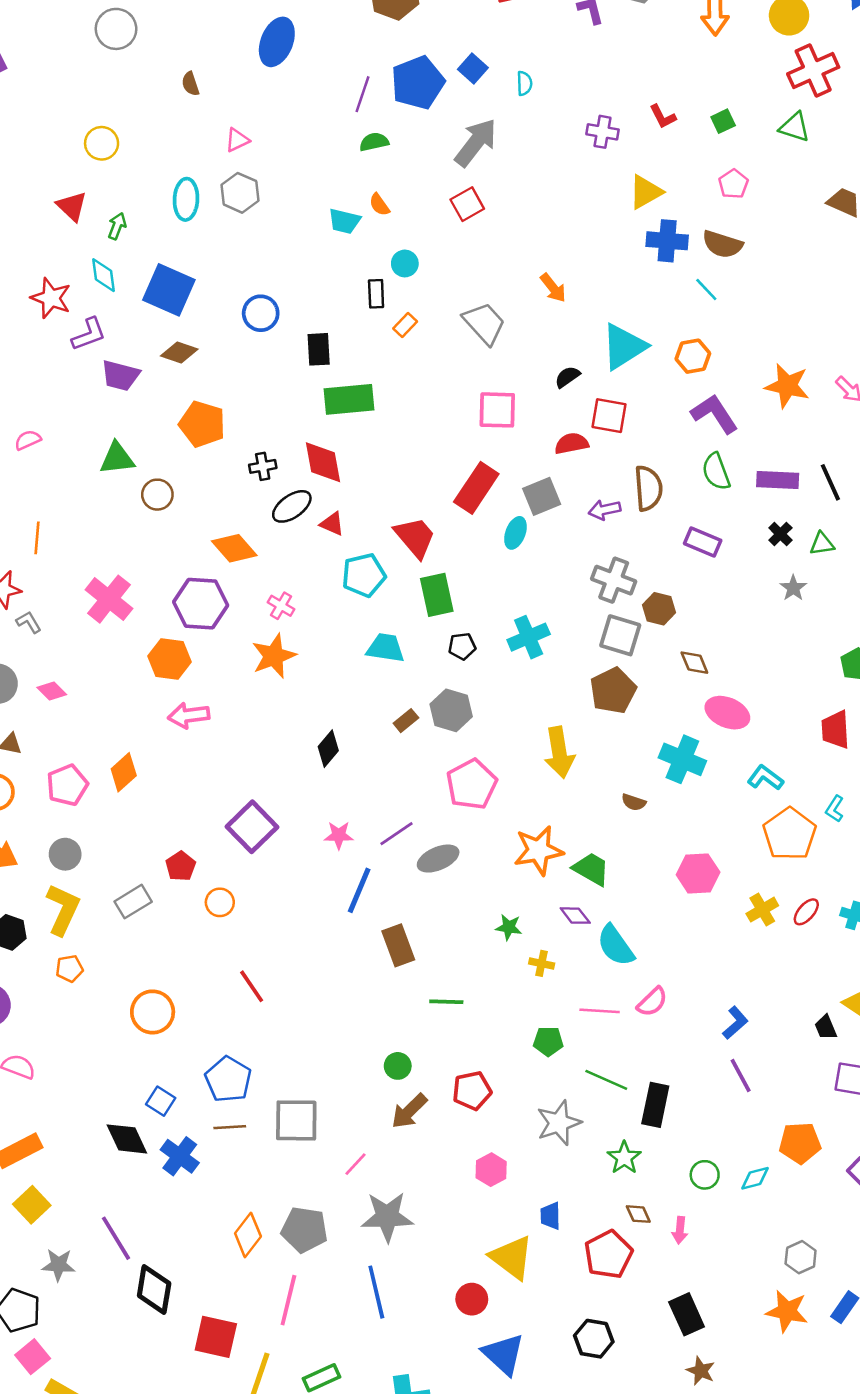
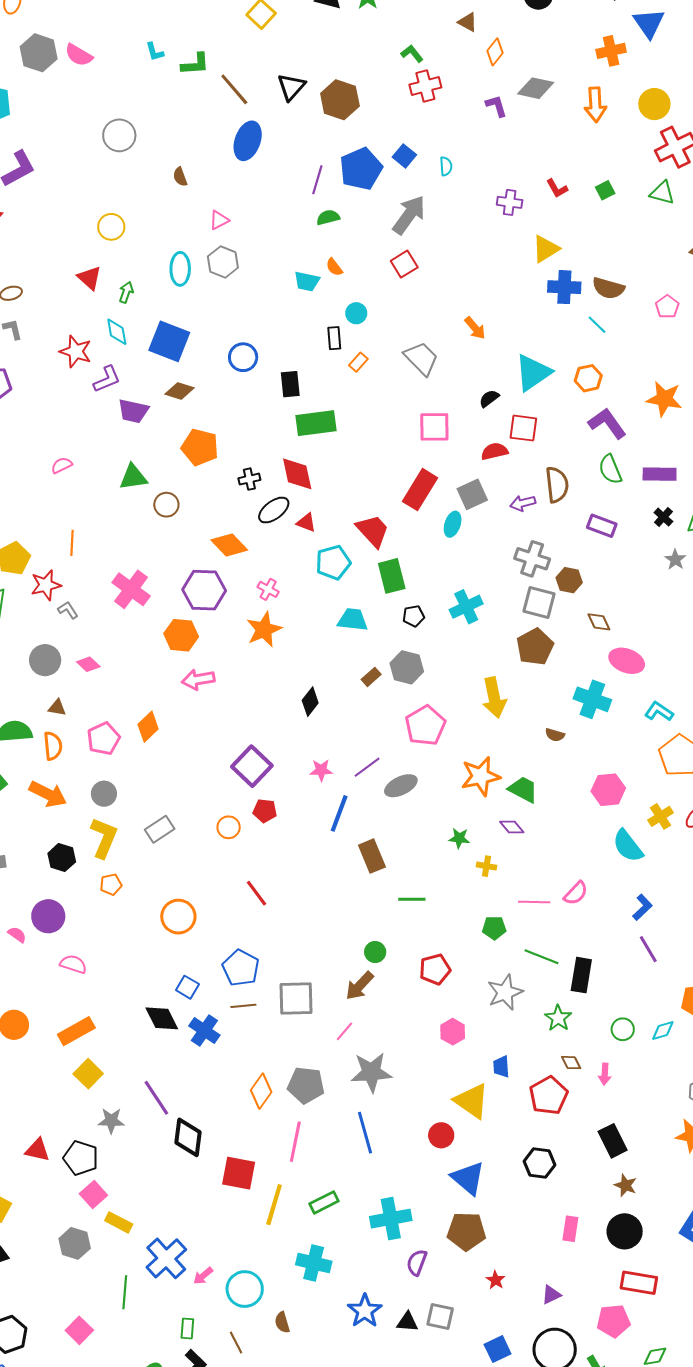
pink pentagon: (733, 184) -> (667, 307), moved
red pentagon: (181, 866) -> (265, 811), moved, turned -30
cyan semicircle: (616, 946) -> (628, 846), moved
brown arrow: (409, 1111) -> (360, 986), moved

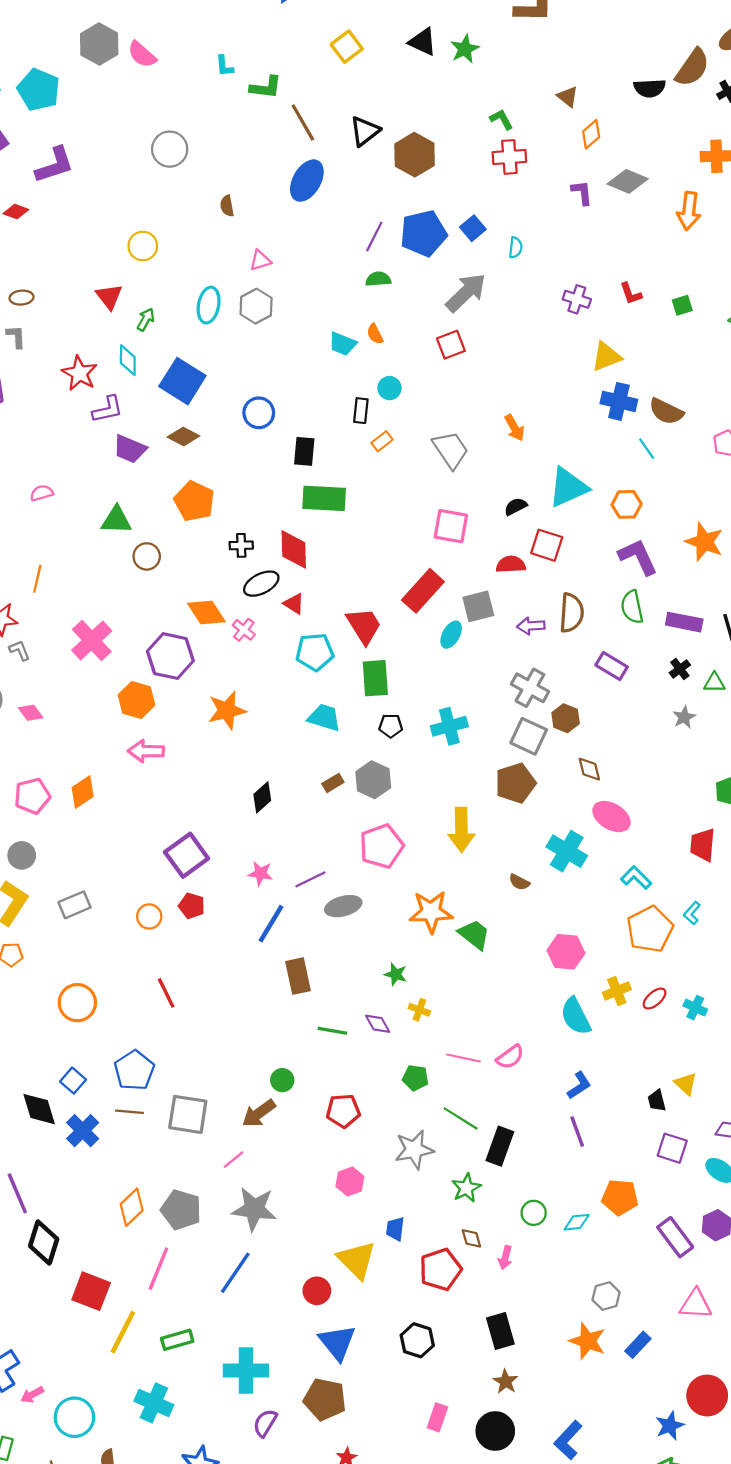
pink cross: (268, 589) -> (244, 630), moved
purple diamond: (512, 827) -> (378, 1024), moved
blue line: (365, 1133) -> (235, 1273), turned 39

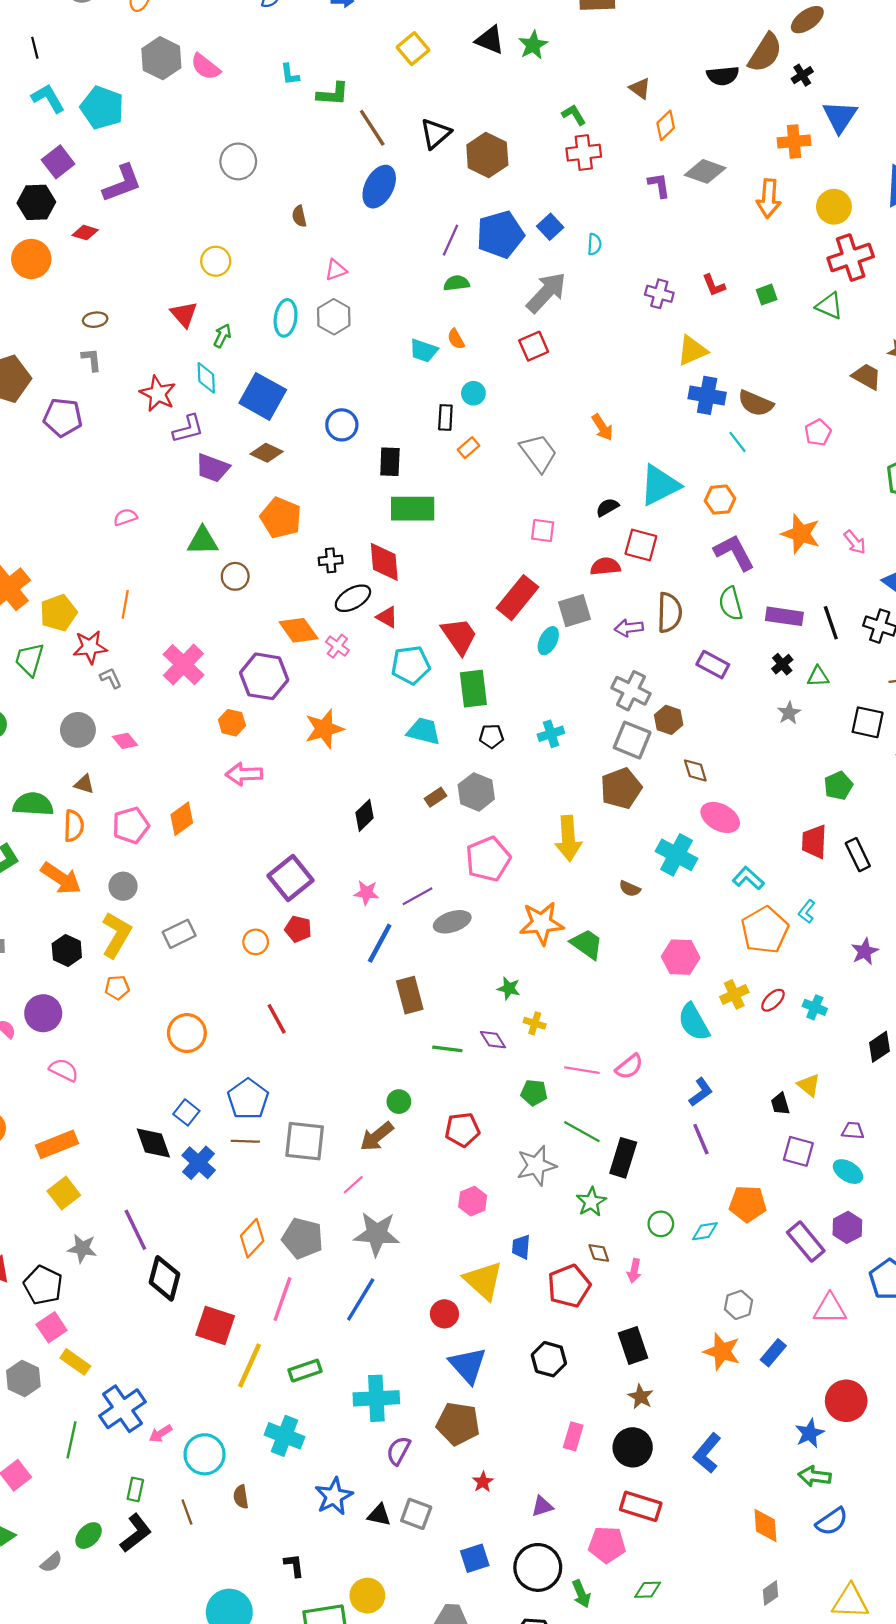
pink square: (451, 526) -> (543, 530), size x0.7
orange hexagon: (136, 700) -> (232, 723), size x0.7
cyan cross: (449, 726) -> (551, 734), size x0.7

